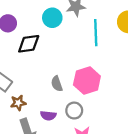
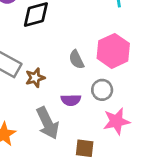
brown star: (18, 103) -> (35, 78), moved

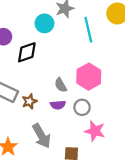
purple semicircle: (71, 100) -> (58, 105), moved
pink star: (116, 121) -> (95, 131), turned 30

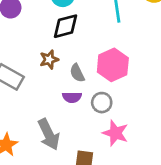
black diamond: (27, 52) -> (65, 26), moved
brown star: (29, 101) -> (49, 60), moved

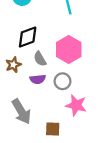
black diamond: (65, 26) -> (28, 37), moved
brown star: (49, 60) -> (13, 65), moved

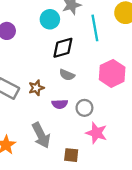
black diamond: (28, 37) -> (63, 48), moved
pink hexagon: (69, 49) -> (112, 73), moved
gray semicircle: (40, 59) -> (67, 75), moved, turned -40

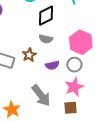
pink hexagon: (112, 73) -> (81, 42), moved
gray semicircle: (67, 75) -> (46, 39), moved
pink star: (96, 133) -> (74, 87), moved, turned -30

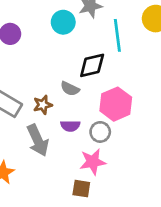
black diamond: (46, 16) -> (92, 65), moved
gray arrow: (41, 95) -> (38, 140), moved

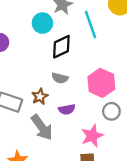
black diamond: (92, 65) -> (61, 47), moved
gray circle: (100, 132) -> (111, 111), moved

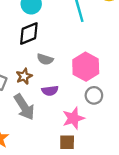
black diamond: (61, 47) -> (29, 34), moved

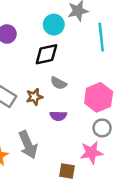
gray arrow: (24, 107) -> (28, 145), moved
pink star: (73, 118) -> (92, 153), moved

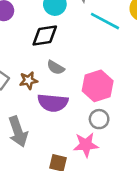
cyan line: (101, 37) -> (105, 21), turned -60
purple semicircle: (58, 116) -> (53, 103), size x1.6

